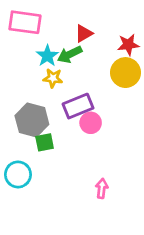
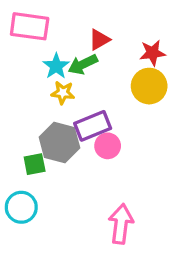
gray hexagon: (32, 120) -> (59, 143), moved
green square: (45, 142) -> (35, 164), moved
pink arrow: (102, 188) -> (121, 224), size x1.6

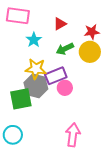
green arrow: (83, 64) -> (65, 49), moved
yellow star: (63, 93) -> (36, 69), moved, size x1.5
green square: (35, 164) -> (21, 99), size x1.6
cyan circle: (21, 207) -> (13, 135), moved

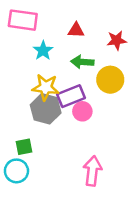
red triangle: (60, 24) -> (76, 30), turned 32
green arrow: (65, 49) -> (82, 62), turned 30
yellow circle: (90, 52) -> (110, 80), moved
green square: (21, 99) -> (24, 147), moved, size x0.6

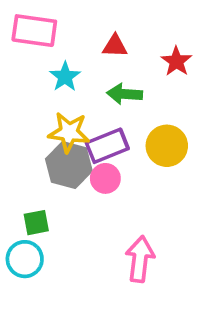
red star: (117, 40) -> (176, 61), turned -30
yellow circle: (110, 80) -> (167, 146), moved
pink circle: (82, 111) -> (105, 178), moved

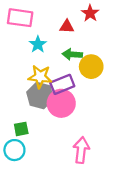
red star: (176, 61) -> (90, 13), moved
yellow circle: (167, 146) -> (91, 67), moved
pink circle: (105, 178) -> (61, 103), size x1.6

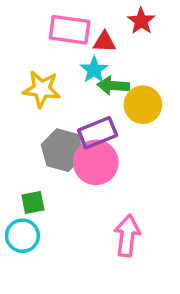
pink rectangle: (20, 18) -> (70, 30), moved
cyan star: (38, 44) -> (94, 70), moved
yellow star: (40, 77) -> (42, 89), moved

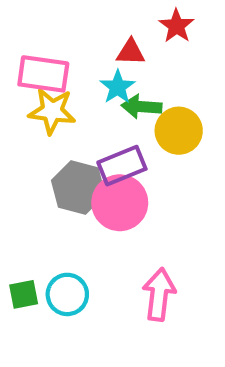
pink rectangle: (70, 30) -> (43, 74), moved
green square: (33, 203) -> (24, 294), moved
cyan circle: (22, 236) -> (67, 294), moved

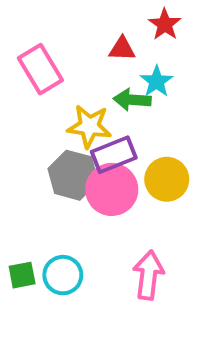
pink rectangle: (43, 74) -> (40, 69), turned 51
cyan star: (118, 87) -> (157, 81), moved
yellow star: (52, 111) -> (89, 126), moved
yellow circle: (179, 131) -> (167, 179), moved

